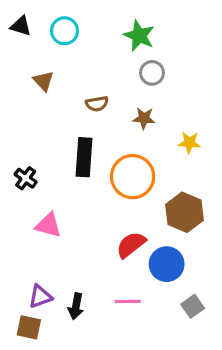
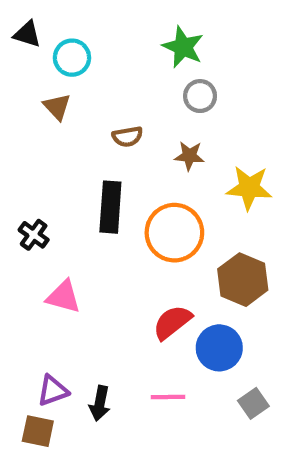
cyan circle: (65, 31) -> (72, 58), moved
yellow star: (189, 143) -> (249, 188), size x1.5

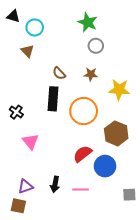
brown semicircle: (127, 137) -> (59, 73), moved, turned 56
pink triangle: (63, 297) -> (31, 142), turned 36
black arrow: (100, 403) -> (55, 184), moved
gray square: (253, 403) -> (129, 195), moved, turned 32

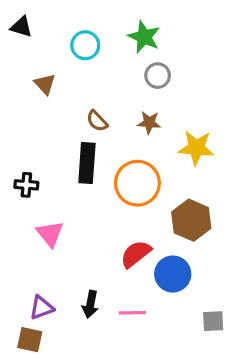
cyan circle: (35, 27) -> (85, 45), moved
black cross: (16, 112) -> (26, 185), turned -32

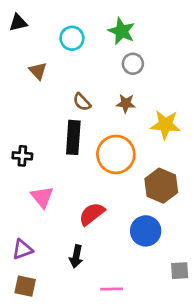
black triangle: (21, 27) -> (18, 23), turned -30
red semicircle: (136, 254) -> (92, 214), moved
purple triangle: (42, 308) -> (22, 249), moved
pink line: (132, 313) -> (112, 289), moved

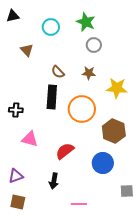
pink triangle: (42, 197) -> (30, 139), turned -36

